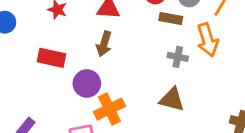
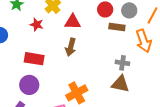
gray cross: (178, 57) -> (122, 63), moved
purple circle: (87, 83) -> (29, 85), moved

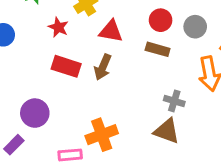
brown rectangle: (117, 27) -> (158, 49), moved
red rectangle: (34, 59) -> (66, 66), moved

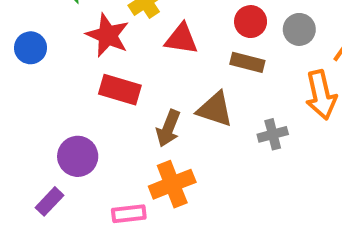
red star: (58, 27) -> (108, 35), size x1.5
brown arrow: (103, 67) -> (168, 128), moved
gray cross: (174, 101) -> (273, 134), turned -30
brown triangle: (167, 131) -> (215, 109), moved

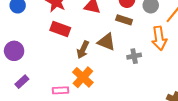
purple circle: (78, 156) -> (14, 51), moved
orange cross: (172, 184) -> (83, 77), turned -30

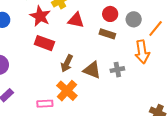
brown triangle: (106, 42) -> (92, 70), moved

